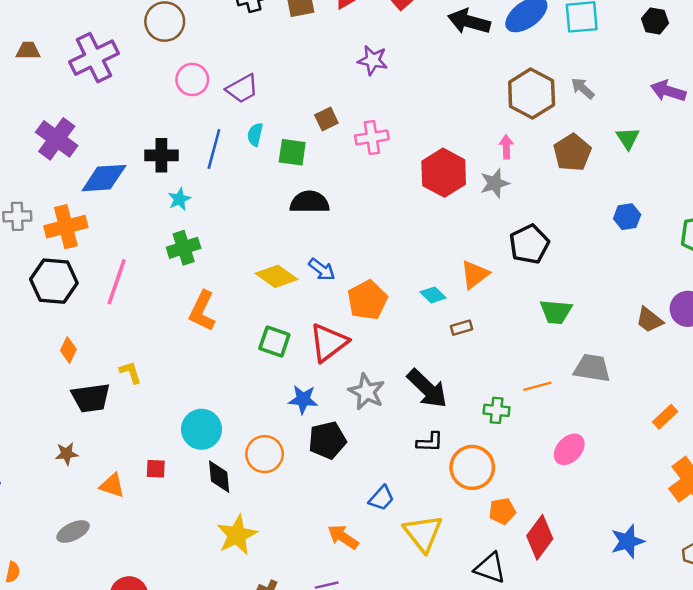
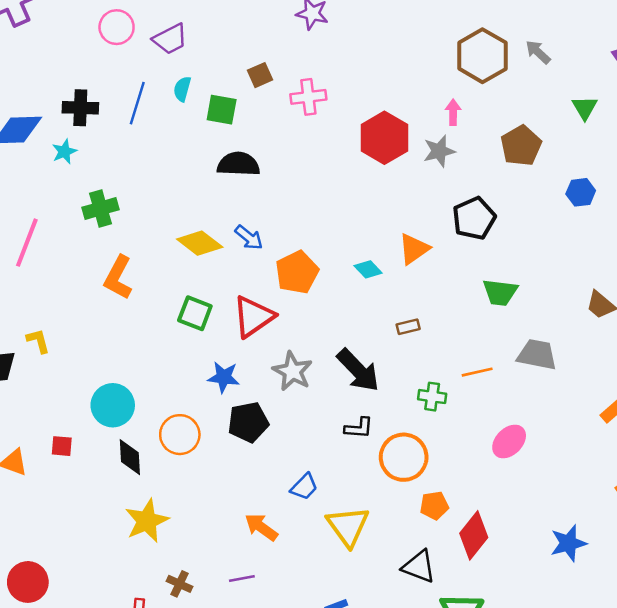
brown pentagon: (572, 153) -> (521, 146), moved
cyan star: (179, 199) -> (64, 152), moved
brown rectangle: (462, 328) -> (408, 327), moved

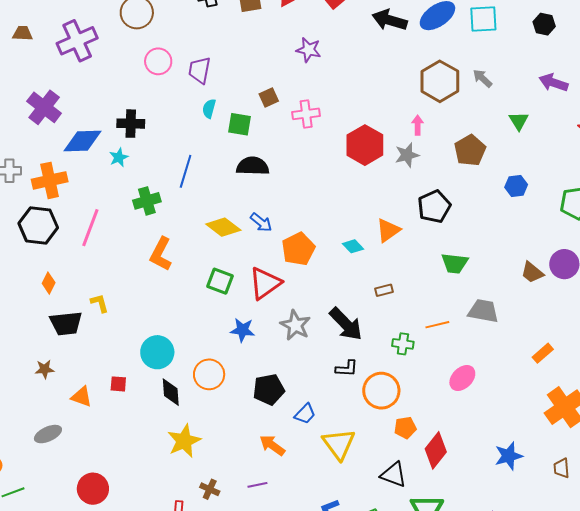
purple trapezoid: (170, 39) -> (199, 70), turned 128
blue line: (137, 103) -> (186, 171), moved
black pentagon: (248, 422) -> (269, 389), moved

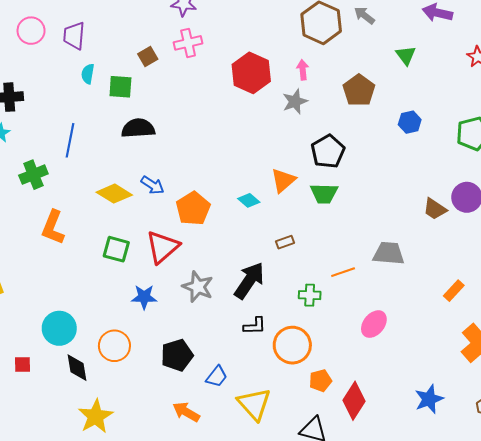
pink cross: (306, 114) -> (188, 43), moved
red hexagon: (365, 145) -> (251, 73), moved
green trapezoid: (455, 263) -> (324, 194), moved
black arrow: (346, 324) -> (249, 281), turned -96

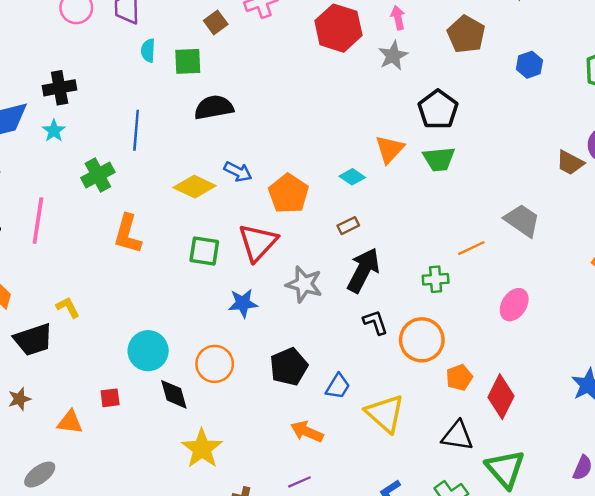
brown rectangle: (285, 242) -> (348, 226), moved
gray trapezoid: (389, 253) -> (522, 220), turned 36
black L-shape: (255, 326) -> (375, 322), turned -100

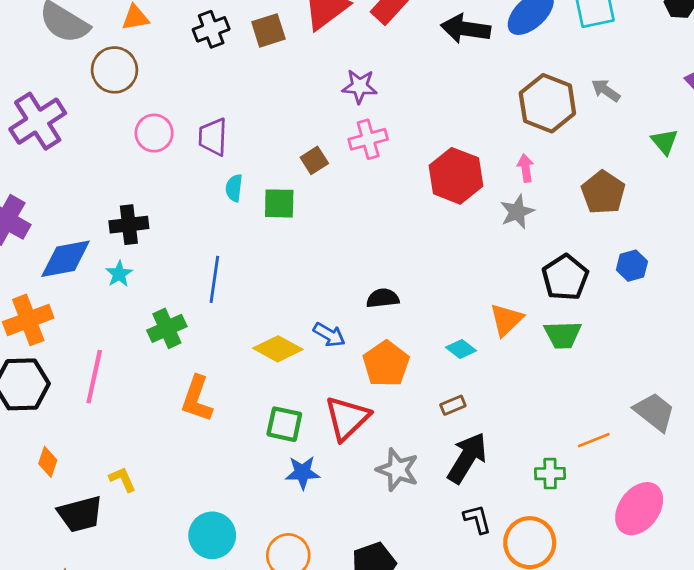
blue hexagon: (529, 65) -> (632, 266), moved
black semicircle: (214, 107) -> (383, 298), moved, size x0.7
blue star: (243, 303) -> (303, 473), moved
pink ellipse: (514, 305) -> (639, 509), size x1.4

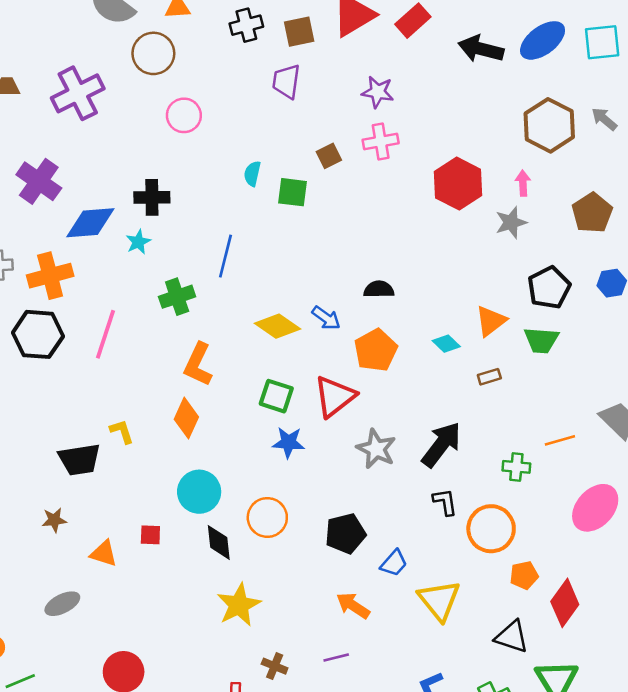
purple trapezoid: (213, 137) -> (286, 81), moved
brown rectangle: (453, 405) -> (489, 377), moved
orange diamond: (48, 462) -> (186, 418), moved, size x1.4

